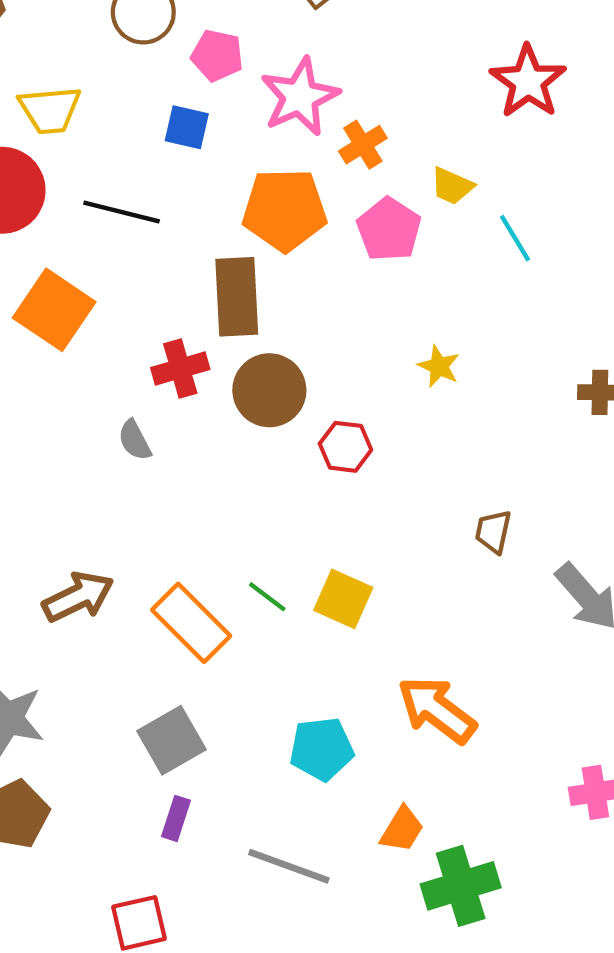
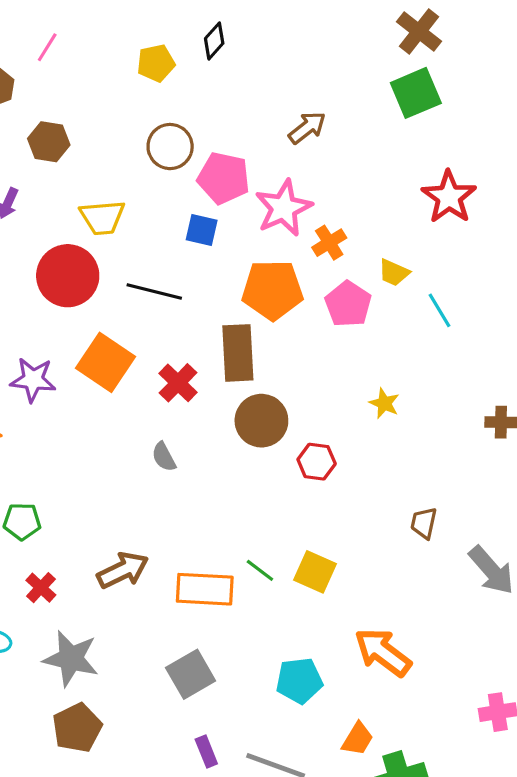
pink pentagon: (217, 55) -> (224, 178), size x1.4
red cross: (180, 369) -> (178, 383), moved, turned -30
orange rectangle: (191, 623) -> (205, 589), turned -42
purple rectangle: (176, 818) -> (206, 751), moved, turned -40

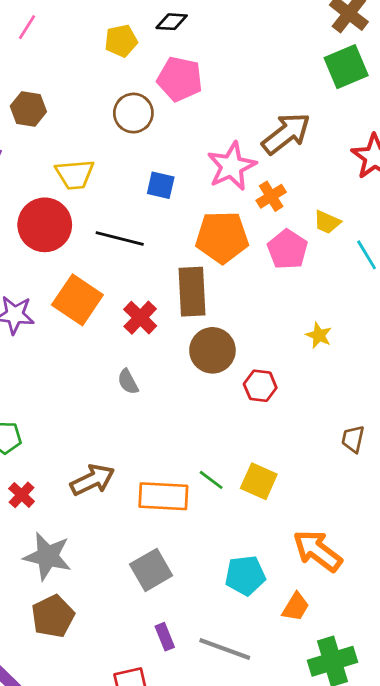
black diamond: (214, 41) -> (172, 22), turned 52
brown arrow: (307, 128) -> (286, 133), moved, size x1.5
pink pentagon: (224, 178) -> (180, 79), moved
orange trapezoid: (358, 739) -> (296, 607), moved

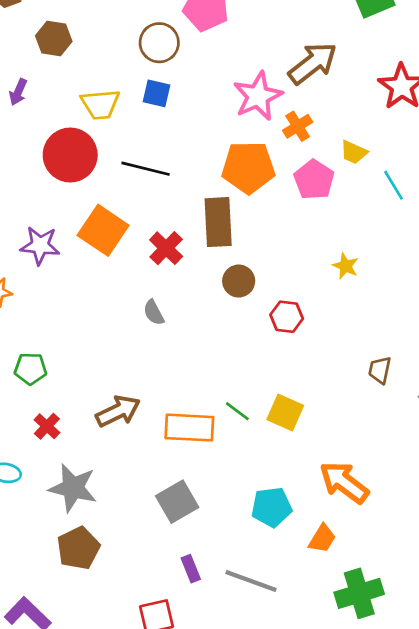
blue square: (161, 185) -> (156, 93), moved
brown circle: (212, 350) -> (239, 281), size x0.7

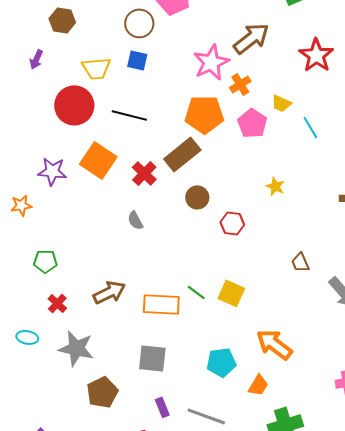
brown rectangle: (218, 222) -> (182, 154), turned 54
brown trapezoid: (380, 370) -> (300, 262), turned -35
gray square: (177, 502) -> (152, 358), turned 36
brown pentagon: (78, 548) -> (102, 392), moved

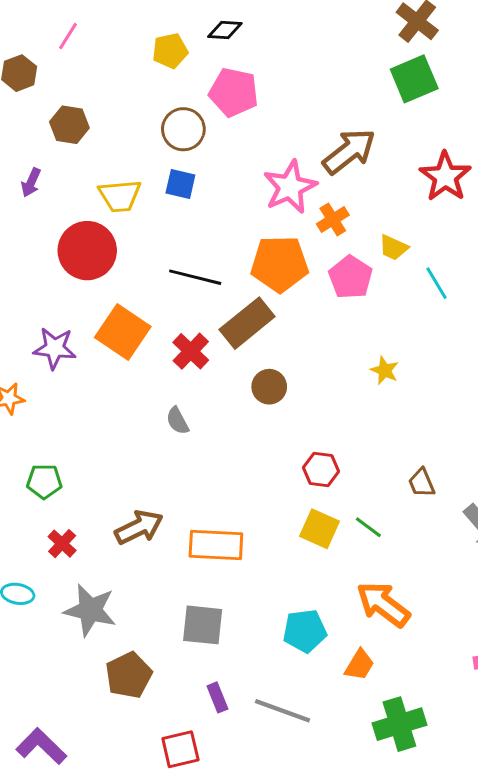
black line: (129, 115) -> (195, 277), moved
red hexagon: (232, 223) -> (321, 470), moved
green line: (196, 292) -> (368, 527), moved

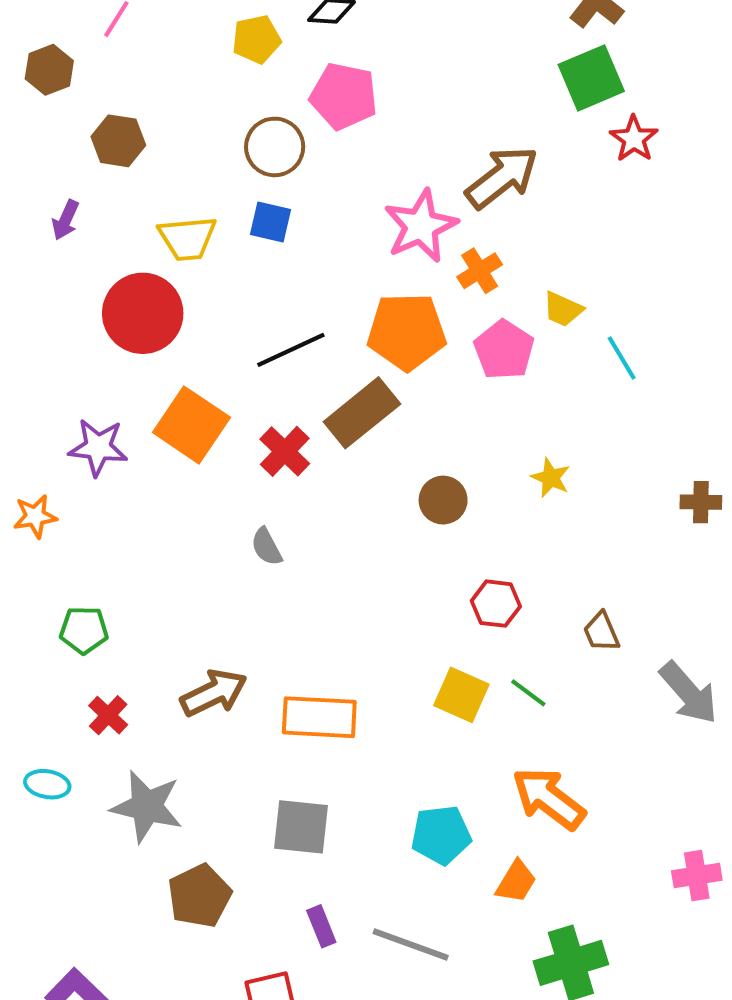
red star: (445, 177) -> (634, 139), moved, size x0.7
black line: (195, 277) -> (291, 350), turned -39
brown circle: (269, 387) -> (443, 500), moved
red hexagon: (321, 470) -> (496, 604), moved

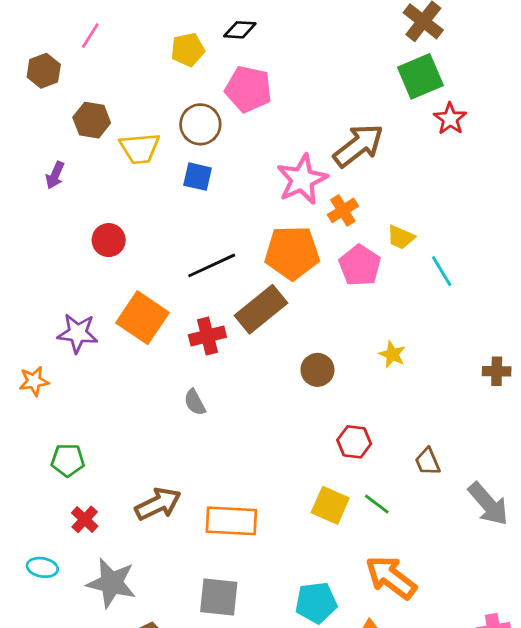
yellow trapezoid: (187, 238) -> (140, 148), moved
red circle: (143, 313) -> (109, 240), size x0.6
red cross: (285, 451) -> (207, 336), turned 32

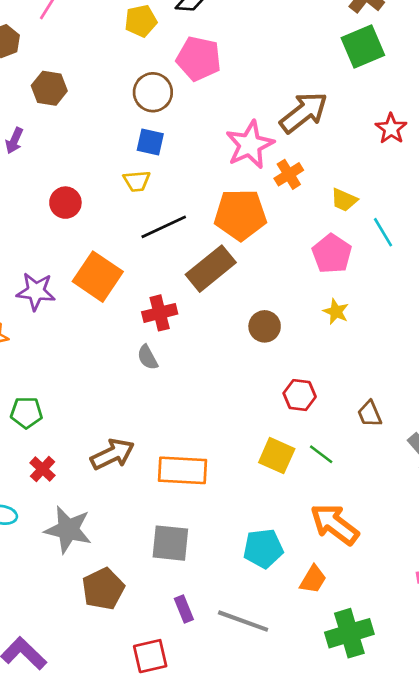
red star: (450, 119) -> (391, 129), moved
yellow trapezoid: (140, 148) -> (137, 181), moved, size x0.7
pink pentagon: (360, 265) -> (332, 254), moved
red cross: (207, 336) -> (160, 313), moved

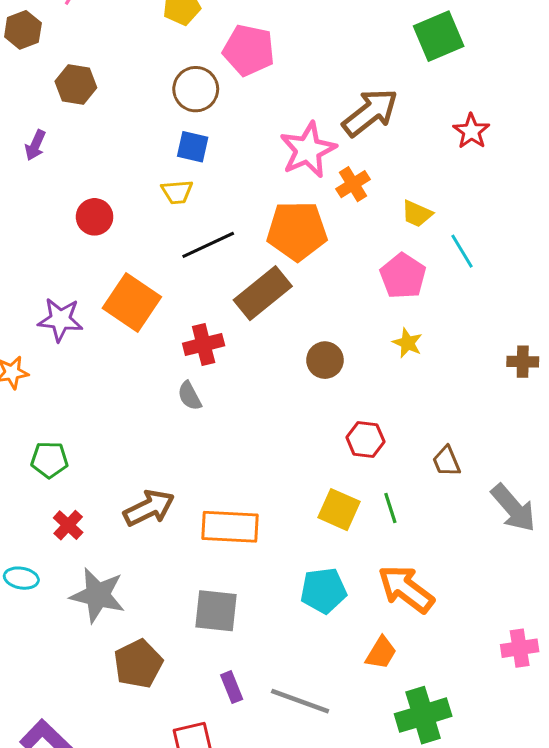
green line: (321, 454) -> (390, 508), turned 35
cyan pentagon: (263, 548) -> (323, 591), moved

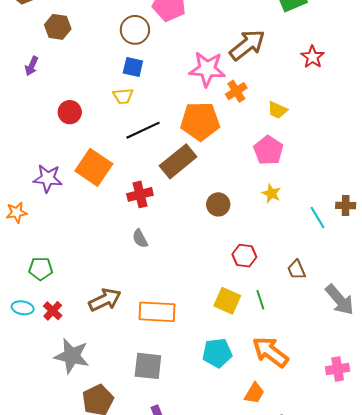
pink star: (308, 150) -> (207, 69), turned 30
cyan line: (462, 251) -> (318, 218), moved
gray semicircle: (190, 396) -> (140, 239), moved
cyan ellipse: (21, 578) -> (23, 308), moved
pink cross: (520, 648) -> (338, 369), moved

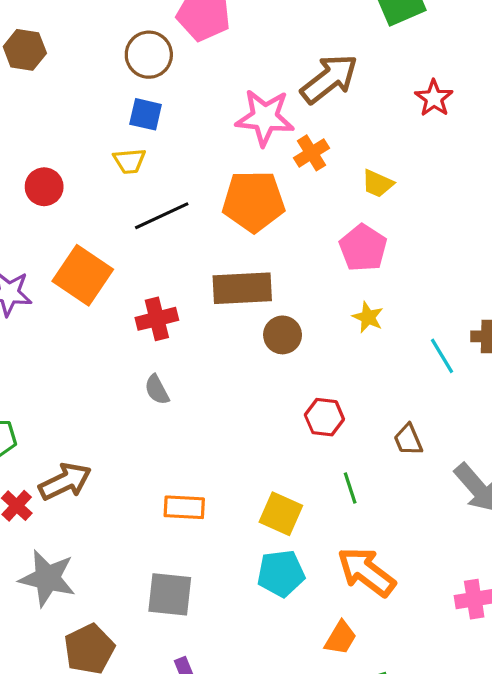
brown rectangle: (178, 161) -> (242, 288), moved, turned 36
brown arrow: (105, 300) -> (65, 482), moved
yellow square: (227, 301) -> (281, 514), moved
orange rectangle: (157, 312) -> (184, 507), size x0.7

